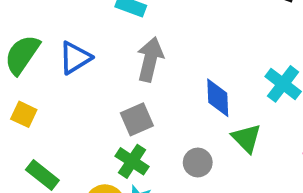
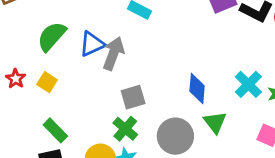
gray arrow: (150, 59) -> (113, 53), moved
gray circle: (198, 163) -> (175, 136), size x1.6

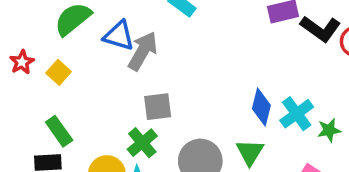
blue triangle: (92, 44) -> (119, 36), turned 32
blue diamond: (197, 88) -> (261, 107), moved

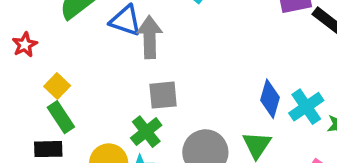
gray arrow: (143, 51) -> (150, 37), turned -33
yellow square: (59, 72) -> (57, 86), moved

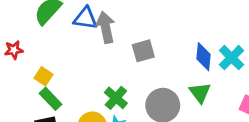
red star: (25, 45) -> (14, 50), turned 30
gray square: (163, 95) -> (143, 51), moved

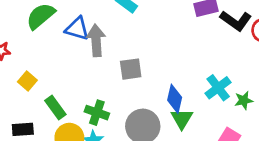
blue diamond: (203, 57) -> (175, 99), moved
green cross: (116, 98) -> (97, 113), turned -30
green rectangle: (50, 99) -> (55, 108), moved

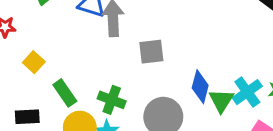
cyan cross: (218, 88) -> (247, 92), moved
green triangle: (182, 119) -> (221, 101), moved

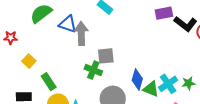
green cross: (112, 100) -> (93, 70), moved
green triangle: (221, 101) -> (151, 89), turned -42

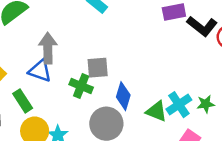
blue triangle: (68, 24) -> (40, 71), moved
gray arrow: (81, 33) -> (48, 48), moved
blue diamond: (137, 80) -> (123, 96), moved

